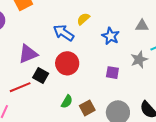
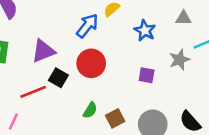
blue arrow: (64, 33) -> (87, 26), turned 95

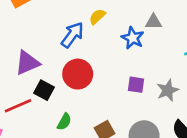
gray triangle: (183, 18) -> (154, 22), moved
gray star: (179, 60) -> (168, 90), moved
green semicircle: (90, 110) -> (64, 122), moved

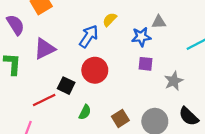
blue star: (133, 38) -> (141, 37), turned -30
purple triangle: (27, 63) -> (44, 49), moved
purple square: (136, 85) -> (145, 64), moved

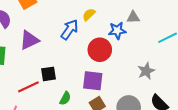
purple square: (145, 64) -> (93, 81), moved, size x1.5
red circle: (95, 70) -> (100, 50), moved
black square: (66, 86) -> (49, 74), turned -35

